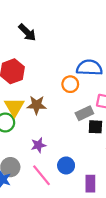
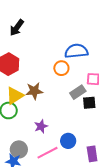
black arrow: (27, 32) -> (17, 28), turned 90
yellow triangle: (14, 107) -> (15, 96), turned 36
pink line: (41, 175) -> (48, 153), turned -70

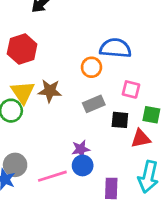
gray rectangle: (78, 92) -> (94, 104), moved
yellow triangle: (15, 96) -> (23, 92), turned -42
purple star: (41, 126) -> (81, 149), moved

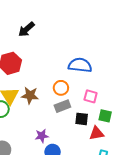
orange circle: (91, 67) -> (61, 88), moved
purple star: (81, 149) -> (42, 136), moved

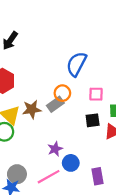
blue semicircle: (80, 65) -> (76, 64), turned -55
gray rectangle: (62, 106) -> (55, 104), moved

